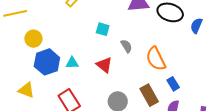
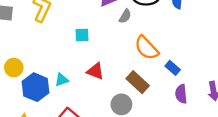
gray semicircle: (126, 46) -> (125, 16), moved, turned 80
brown rectangle: (149, 95) -> (138, 82), moved

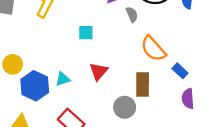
gray semicircle: (125, 16) -> (132, 14), turned -56
red triangle: (95, 71) -> (98, 71), turned 48
brown rectangle: (138, 82) -> (143, 84), turned 45

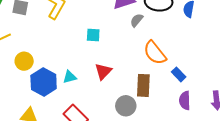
gray semicircle: (132, 14) -> (137, 20), turned -120

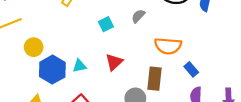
gray semicircle: (137, 20) -> (138, 16), moved
cyan square: (93, 35) -> (106, 24), turned -32
orange semicircle: (155, 53) -> (168, 46), turned -50

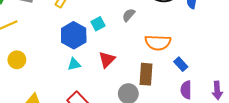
yellow circle: (34, 47) -> (17, 60), moved
blue hexagon: (52, 70) -> (74, 35), moved

